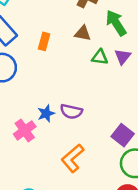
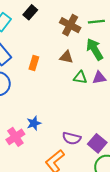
purple triangle: (123, 57) -> (99, 78), turned 40
purple semicircle: (71, 111) -> (72, 138), moved

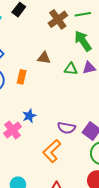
brown cross: (70, 25) -> (58, 19), turned 30
brown triangle: (66, 57) -> (44, 58), moved
orange rectangle: (34, 63) -> (22, 77), moved

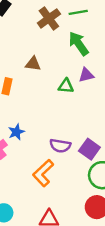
green triangle: (71, 69) -> (66, 86), moved

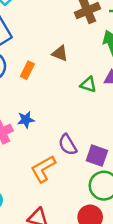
purple semicircle: (60, 146) -> (68, 145), turned 36
purple square: (89, 149) -> (97, 156), turned -30

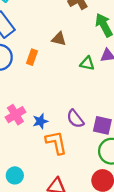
blue star: (26, 120) -> (40, 121), moved
orange L-shape: (43, 169) -> (56, 143), turned 115

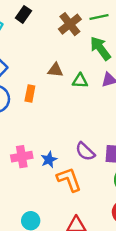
green triangle: (87, 63) -> (80, 81), moved
pink cross: (15, 115) -> (22, 157), turned 30

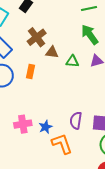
brown cross: (70, 24) -> (37, 37), moved
purple semicircle: (85, 151) -> (76, 121), turned 54

